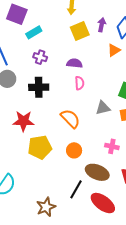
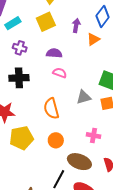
purple arrow: (102, 25) -> (76, 25), moved
yellow square: (80, 31) -> (46, 22), moved
pink semicircle: (80, 83) -> (60, 73), turned -64
orange semicircle: (70, 119) -> (51, 109), turned -150

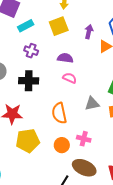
pink cross: (93, 135) -> (84, 139), moved

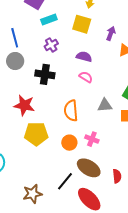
yellow square: (59, 26) -> (82, 24), turned 30
purple cross: (31, 51) -> (51, 45), turned 32

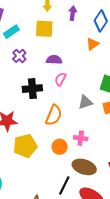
purple arrow: (111, 33) -> (73, 13), moved
black cross: (45, 74) -> (32, 89), moved
pink semicircle: (86, 77) -> (60, 79), turned -80
orange semicircle: (71, 111) -> (54, 115), turned -140

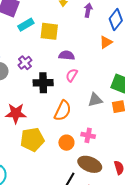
yellow square: (44, 29) -> (49, 31), moved
purple cross: (19, 56) -> (25, 63), moved

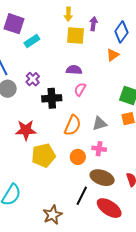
yellow square: (49, 31) -> (76, 36), moved
gray triangle: (95, 100) -> (100, 124), moved

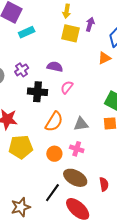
purple semicircle: (74, 70) -> (55, 67), moved

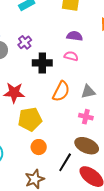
purple semicircle: (55, 67) -> (75, 36), moved
pink semicircle: (67, 87) -> (71, 56), turned 72
orange circle: (54, 154) -> (39, 147), moved

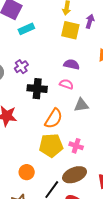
gray triangle: (88, 92) -> (81, 105), moved
yellow pentagon: (30, 119) -> (51, 145), moved
brown ellipse: (87, 146) -> (75, 175), turned -50

